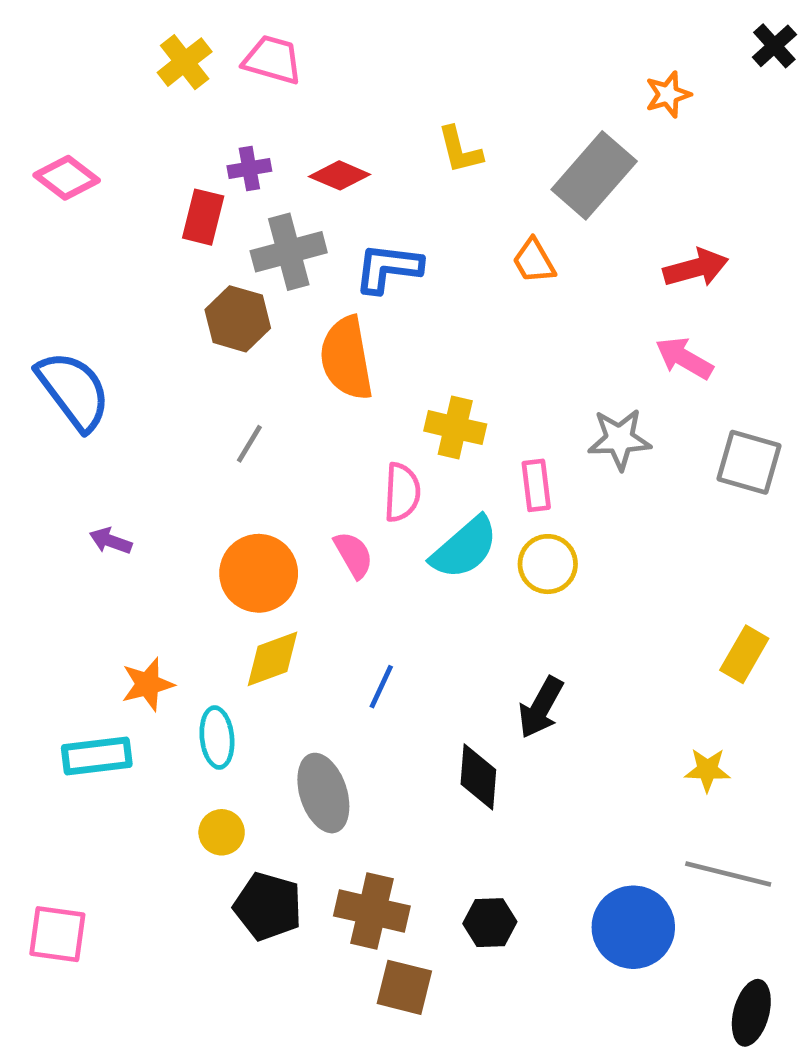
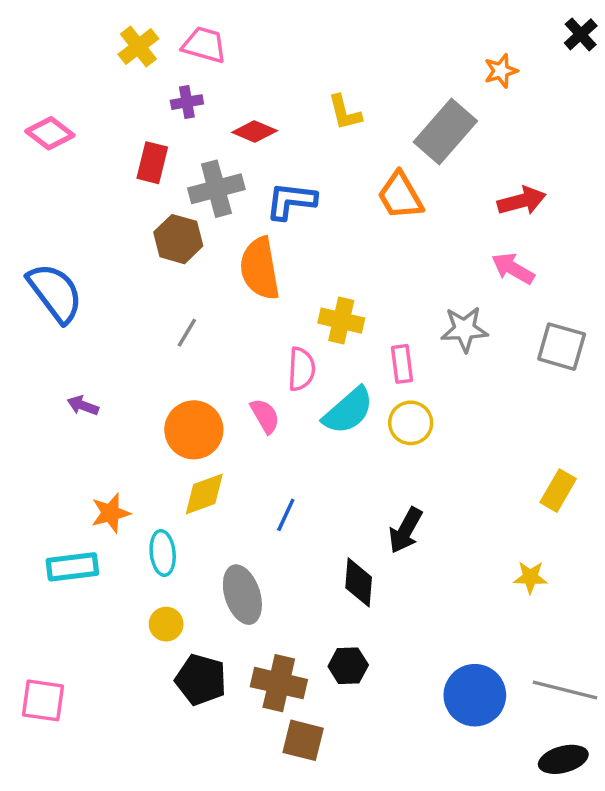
purple cross: (249, 168) -> (187, 102), moved
orange trapezoid: (534, 261) -> (400, 196), size x1.4
gray line: (728, 874) -> (565, 690), moved
black hexagon: (490, 923) -> (348, 666), moved
black ellipse: (751, 1013) -> (563, 759), turned 60

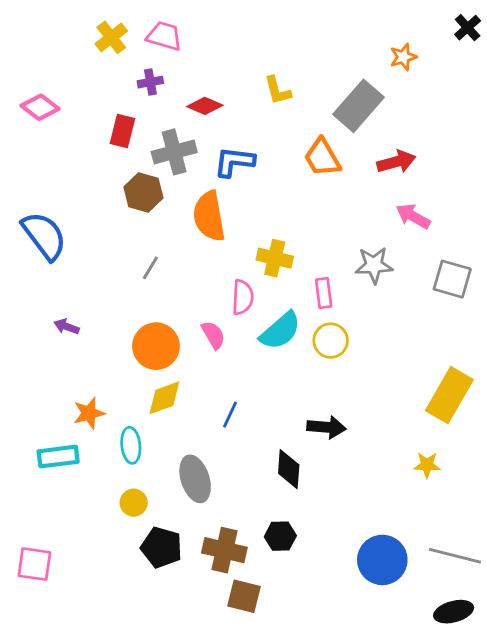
red arrow: (522, 201) -> (396, 162), moved
yellow rectangle: (558, 491) -> (449, 395), size x1.6
black arrow: (405, 530) -> (326, 427), turned -114

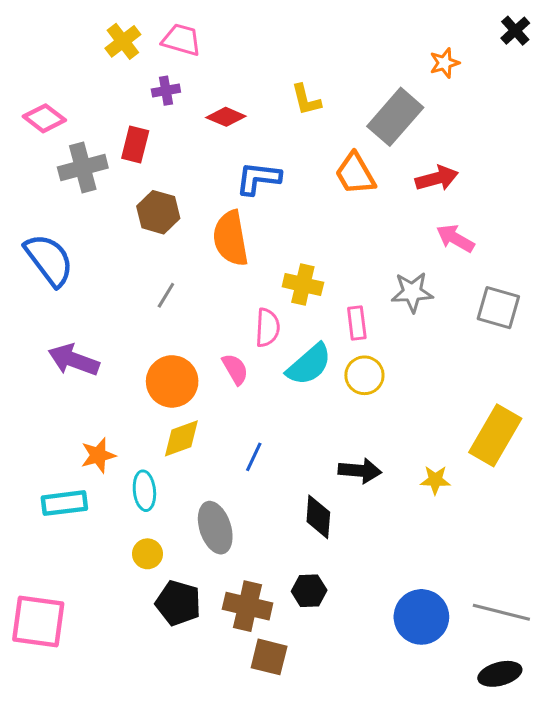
gray cross: (174, 152) -> (83, 168), moved
purple arrow: (67, 327) -> (74, 360), size x1.8
yellow star: (427, 465) -> (435, 480), moved
pink square: (34, 564) -> (38, 622), size x1.4

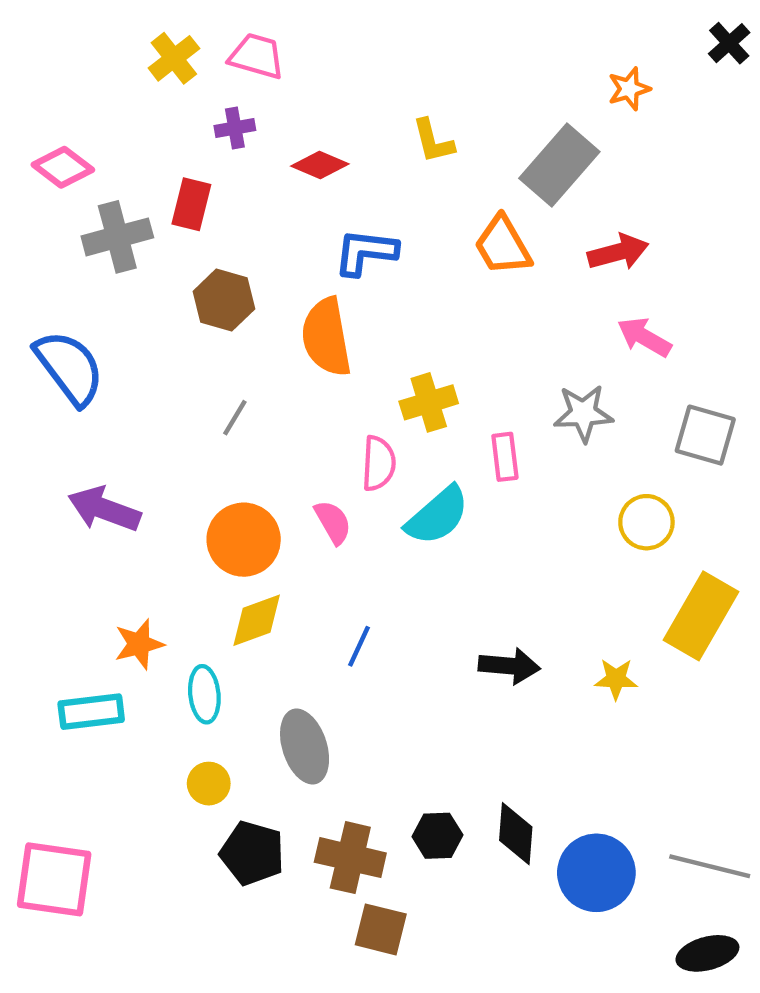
yellow cross: (303, 285) -> (429, 402), turned -30
yellow circle: (364, 375) -> (646, 522), moved
black diamond: (318, 517) -> (516, 834), moved

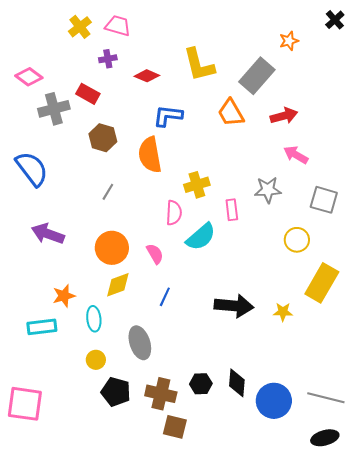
yellow L-shape: (433, 141) -> (199, 65), size x1.6
red rectangle: (191, 204) -> (88, 94), turned -75
pink semicircle: (333, 522) -> (155, 254), moved
black arrow: (509, 666) -> (234, 306), size x1.4

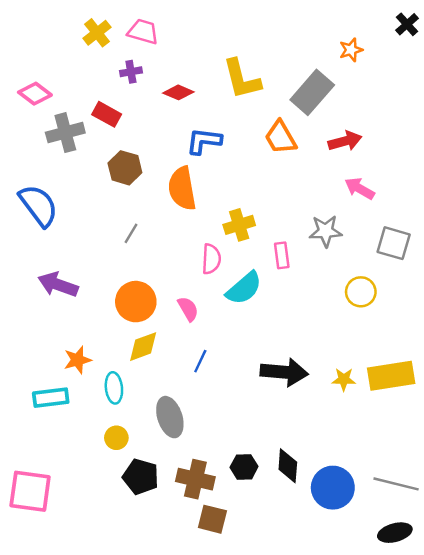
yellow rectangle: (322, 283) -> (391, 376), moved, turned 51

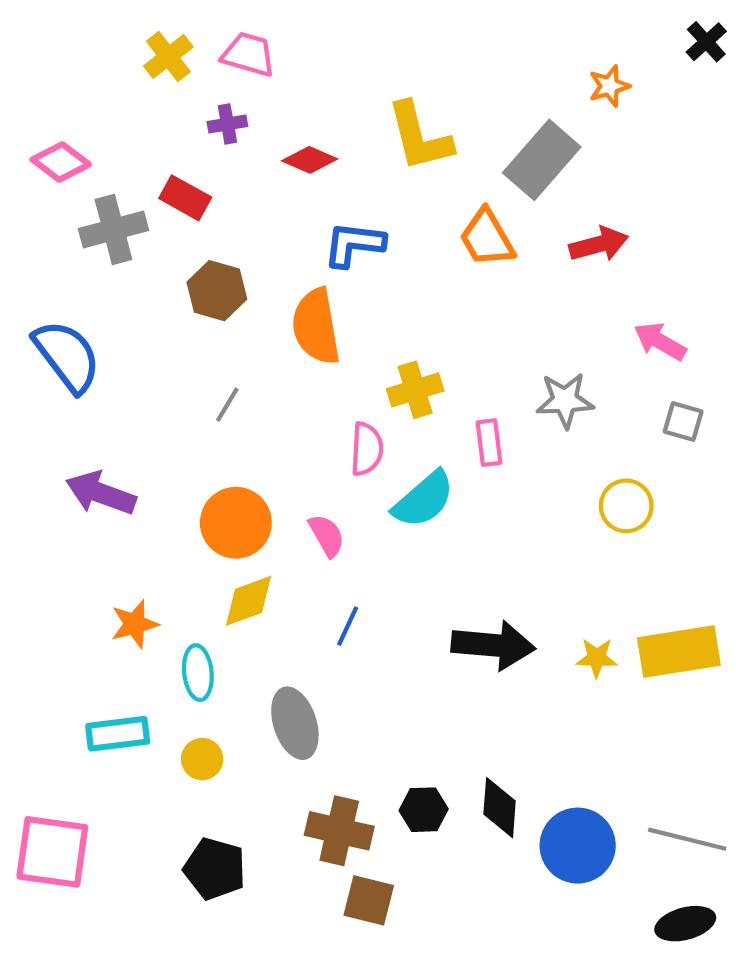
pink arrow: (360, 188) -> (660, 341), moved
gray square: (394, 243) -> (683, 421), size x0.7
cyan rectangle: (51, 398) -> (118, 734), moved
black pentagon: (141, 477) -> (215, 869), moved

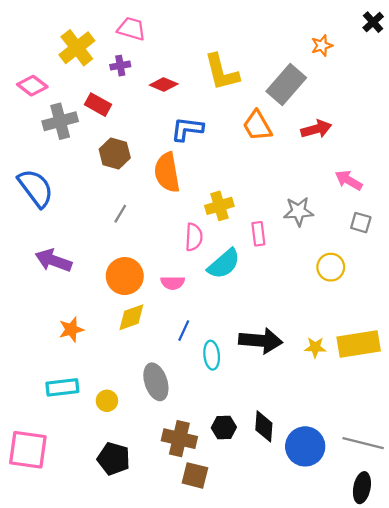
yellow cross: (168, 56) -> (77, 48), moved, size x1.4
pink semicircle: (327, 535) -> (173, 283), turned 120
cyan ellipse: (198, 673) -> (212, 355), moved
black ellipse: (685, 924) -> (362, 488), turned -64

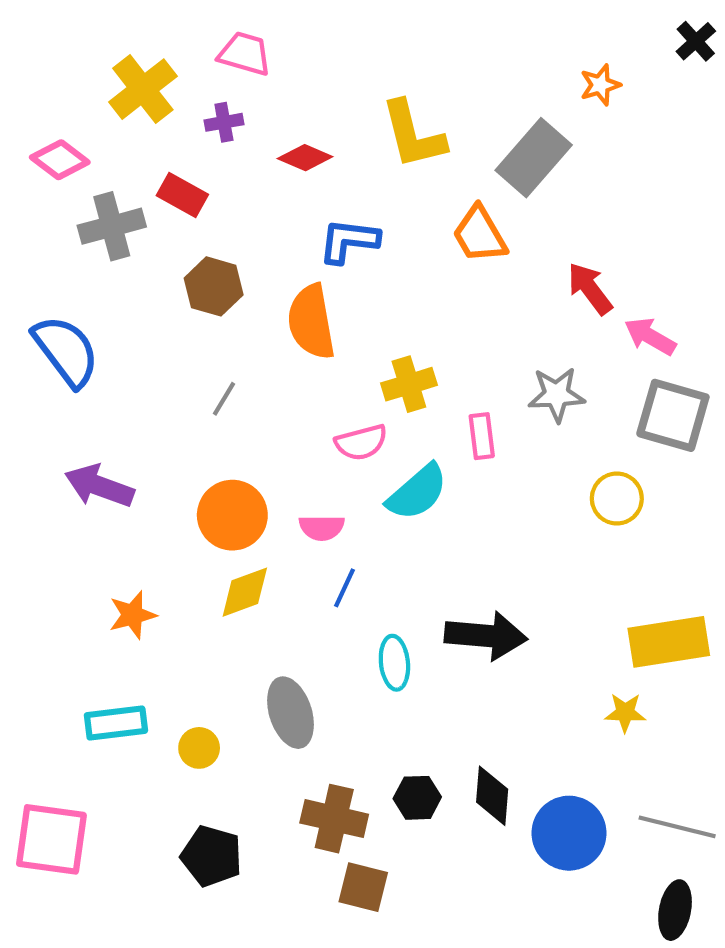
red arrow: (316, 129) -> (590, 289), moved, turned -112
gray square: (361, 223) -> (673, 415), size x1.8
pink semicircle: (194, 237) -> (361, 442), turned 72
blue line: (184, 331) -> (345, 588), moved
yellow star: (315, 347) -> (625, 713), moved

